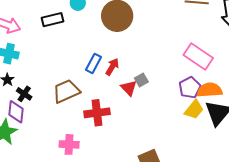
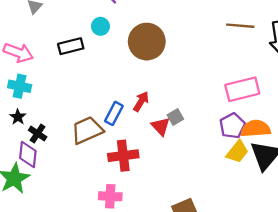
pink rectangle: (198, 57) -> (242, 89), turned -48
blue rectangle: (94, 63) -> (114, 113), moved
pink cross: (69, 144) -> (110, 196), moved

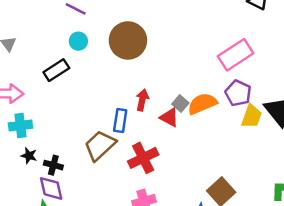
orange semicircle: (256, 129) -> (202, 104), moved

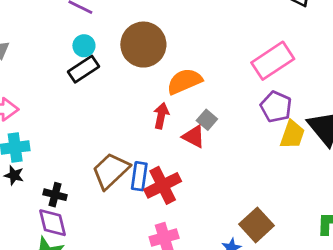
black rectangle: (56, 70) -> (84, 69), moved
orange semicircle: (202, 104) -> (184, 81), moved
blue rectangle: (120, 120) -> (139, 176), moved
black star: (29, 156) -> (14, 175), moved

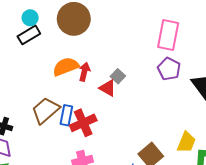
pink rectangle: (273, 61) -> (168, 35), turned -48
orange semicircle: (184, 81) -> (66, 67), moved
yellow trapezoid: (292, 135) -> (186, 142), moved

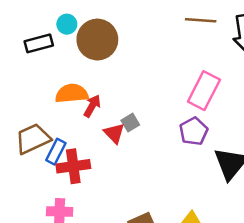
cyan circle: (30, 18) -> (67, 24), moved

